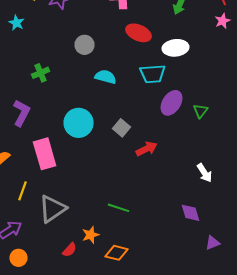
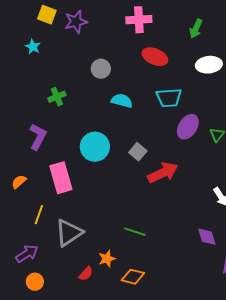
white ellipse: (176, 48) -> (209, 65), moved
red arrow: (147, 149) -> (163, 173), size x1.4

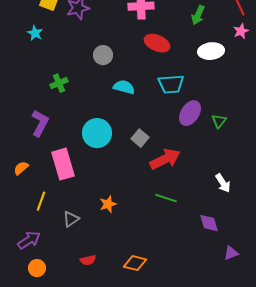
green line: (135, 232) -> (166, 198), moved
gray triangle: (69, 233) -> (71, 219), size x0.6
orange star: (107, 259) -> (108, 204), moved
red semicircle: (86, 274) -> (88, 260), turned 35

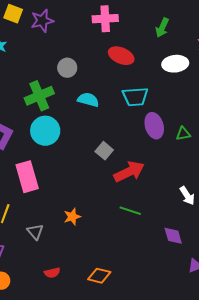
green cross: (59, 83) -> (39, 96), moved, size x1.6
purple ellipse: (190, 113) -> (154, 126), turned -50
green triangle: (219, 121) -> (183, 134), turned 42
cyan circle: (97, 133) -> (45, 131), moved
gray triangle: (71, 219) -> (35, 232), turned -36

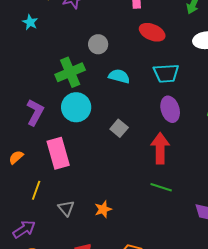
purple ellipse: (154, 126) -> (170, 109), moved
gray square: (104, 151) -> (119, 128), moved
red arrow: (129, 172) -> (160, 148), turned -64
orange star: (72, 217) -> (103, 209), moved

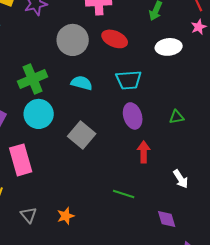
gray circle: (98, 44) -> (73, 40), moved, size x1.6
gray square: (119, 128) -> (82, 135), size x1.5
red arrow: (160, 148) -> (144, 152), moved, size x0.7

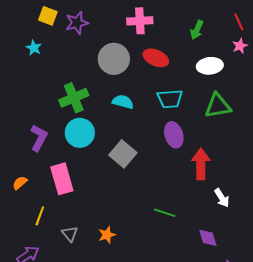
green triangle: (177, 117) -> (218, 106), moved, size x1.8
red arrow: (144, 152) -> (201, 164), moved, size x1.4

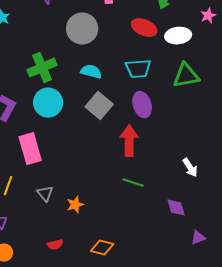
red ellipse: (156, 58) -> (144, 28), moved
gray square: (123, 154) -> (99, 106), moved
red arrow: (201, 164) -> (129, 141), moved
gray triangle: (70, 234) -> (45, 194), moved

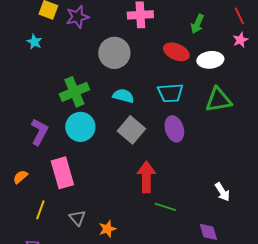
red arrow: (129, 141) -> (146, 177), moved

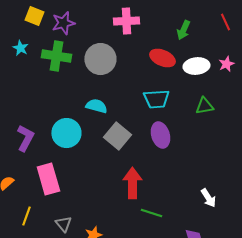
pink star: (240, 40) -> (226, 64), moved
green cross: (74, 92) -> (56, 56), moved, turned 32
cyan semicircle: (123, 96) -> (96, 106), moved
green triangle: (218, 100) -> (204, 106), size x0.7

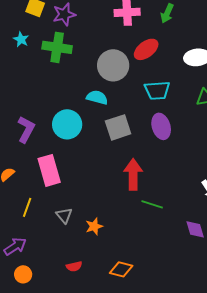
green arrow: (183, 30) -> (167, 13), moved
red ellipse: (162, 58) -> (146, 49), moved, turned -60
gray circle: (100, 59) -> (113, 65), moved
gray square: (117, 136) -> (118, 127), turned 32

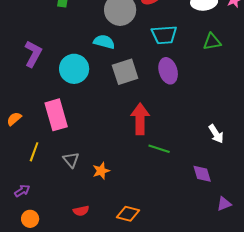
purple L-shape: (26, 129) -> (33, 54), moved
purple arrow: (15, 246) -> (22, 191), size x0.7

